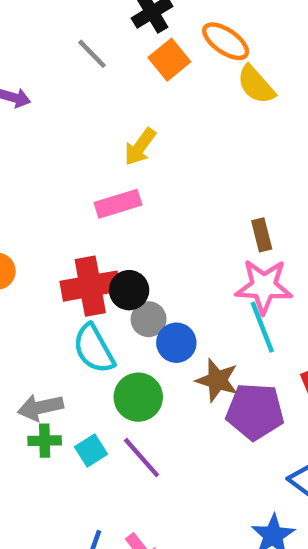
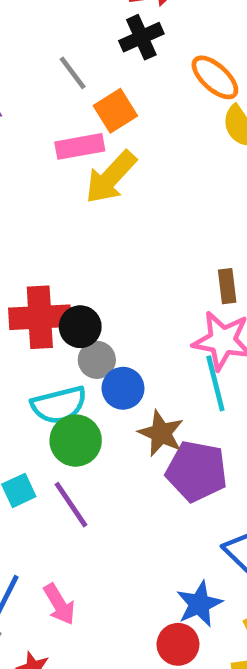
orange square: (169, 60) -> (115, 111), moved
yellow arrow: (140, 147) -> (111, 177), size x1.4
pink rectangle: (118, 204) -> (80, 146), moved
cyan semicircle: (94, 349) -> (59, 405), moved, turned -82

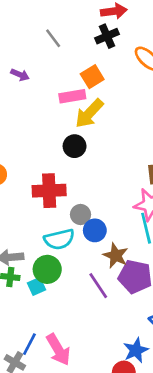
gray line: (73, 73) -> (53, 38), moved
black circle: (80, 327) -> (75, 146), moved
green circle: (76, 441) -> (47, 269), moved
purple line: (71, 505) -> (98, 286), moved
pink arrow: (59, 604) -> (58, 350), size x1.4

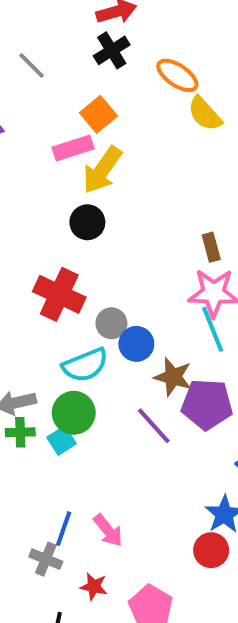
red cross: (49, 191) -> (59, 294), turned 36
pink arrow: (58, 350) -> (108, 530), size x0.7

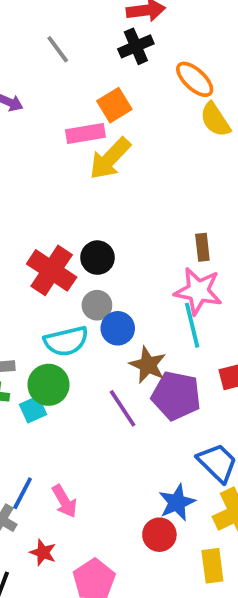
black circle: (87, 222) -> (97, 258), moved

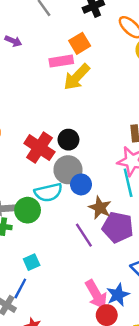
gray circle: (97, 305) -> (68, 170), size x1.5
green circle: (48, 385) -> (28, 210), moved
cyan square: (33, 409) -> (32, 262), moved
pink arrow: (64, 501) -> (96, 294), moved, size x1.4

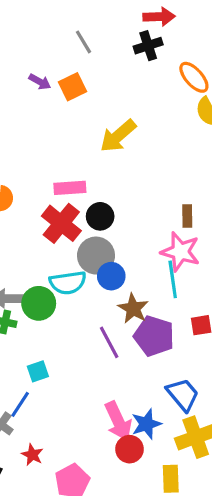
orange square: (80, 43) -> (73, 87), moved
pink rectangle: (61, 61) -> (70, 188), moved

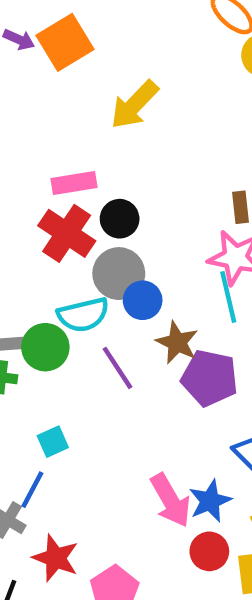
orange square: (73, 87) -> (65, 42), size x1.4
purple line: (109, 342) -> (118, 368), moved
red circle: (129, 449) -> (209, 551), moved
red star: (32, 455) -> (56, 558), size x1.5

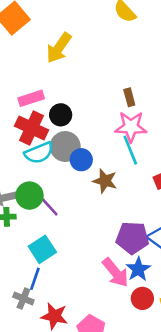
cyan semicircle: (83, 315) -> (39, 153), moved
purple line: (118, 368) -> (48, 205), moved
purple pentagon: (210, 378) -> (132, 238), moved
cyan square: (53, 442) -> (42, 249), size x1.5

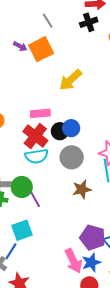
gray circle: (65, 147) -> (72, 157), moved
blue circle: (81, 160) -> (71, 128), moved
brown star: (105, 181) -> (82, 189), turned 30

